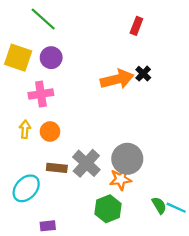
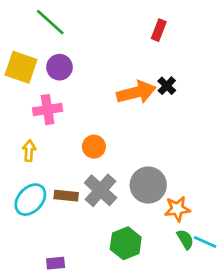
orange circle: (50, 132) -> (94, 147), moved
orange star: (120, 179) -> (177, 209), moved
cyan ellipse: (26, 188) -> (30, 200), moved

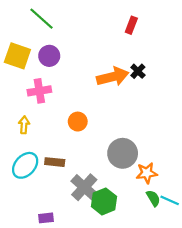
gray cross: (101, 190) -> (84, 187), moved

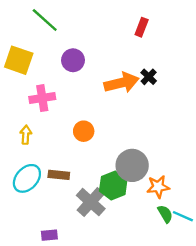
purple circle: (49, 56) -> (73, 60), moved
green hexagon: (104, 201) -> (113, 186), moved

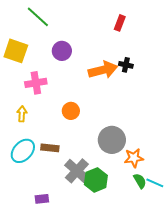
black cross: (149, 77) -> (126, 65), turned -32
green hexagon: (113, 186) -> (96, 180), moved

